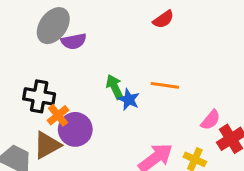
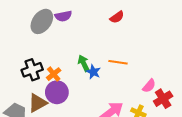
purple semicircle: (74, 41) -> (63, 16), moved
black cross: (39, 96) -> (32, 70), turned -30
orange cross: (58, 115) -> (54, 74), moved

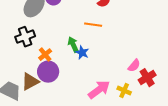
orange line: (118, 62) -> (93, 25), moved
black cross: (32, 70) -> (25, 37), moved

